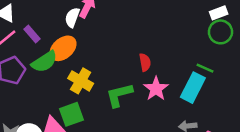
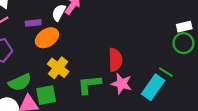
purple rectangle: (32, 34) -> (33, 23), moved, turned -64
green semicircle: (44, 62) -> (20, 82), moved
red semicircle: (145, 62) -> (115, 60), size x1.5
pink star: (156, 89) -> (121, 84), turned -30

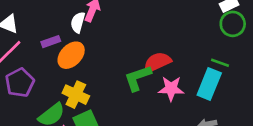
red semicircle: (115, 60) -> (157, 62), turned -100
yellow cross: (58, 68) -> (76, 95), moved
green L-shape: (89, 85) -> (138, 78), moved

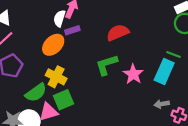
purple rectangle: (51, 42) -> (72, 30), moved
red semicircle: (157, 62) -> (118, 33), moved
pink star: (171, 89) -> (133, 74), turned 30

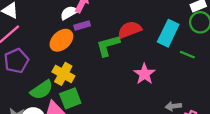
white semicircle: (59, 18) -> (69, 13), turned 42
green L-shape: (107, 65) -> (108, 46), moved
cyan rectangle: (164, 71) -> (168, 33), moved

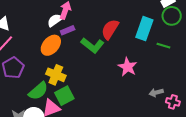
red semicircle: (130, 30) -> (110, 29), turned -30
green L-shape: (108, 46) -> (92, 45), turned -120

